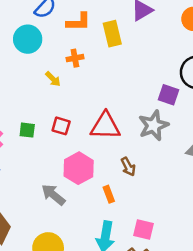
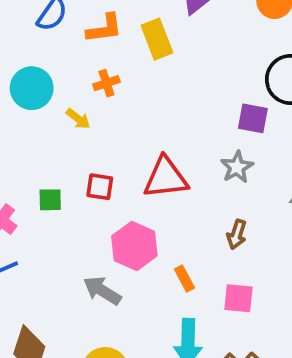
cyan circle: (28, 39) -> (32, 88), moved
gray star: (153, 125) -> (237, 167), size x0.7
brown arrow: (128, 167) -> (237, 234), moved, turned 54
pink square: (143, 230) -> (238, 298), moved

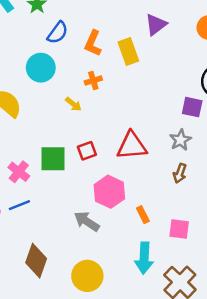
orange L-shape: (104, 28) -> (93, 43), turned 120
cyan circle: (32, 88) -> (41, 68), moved
red square: (100, 187) -> (87, 151), turned -30
green square: (50, 200) -> (53, 159), size x1.6
brown arrow: (237, 234) -> (180, 173), moved

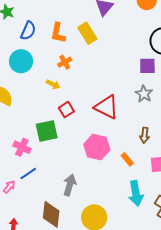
red triangle: (132, 146) -> (107, 107), turned 44
red square: (87, 151) -> (66, 110), moved
brown arrow: (180, 173) -> (145, 135), moved
gray arrow: (87, 221) -> (70, 185), moved, turned 85

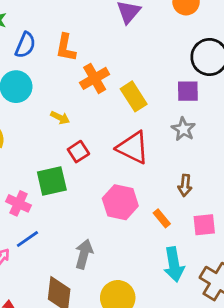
yellow rectangle: (87, 33) -> (134, 96), moved
orange cross: (65, 62) -> (95, 78), moved, size x1.5

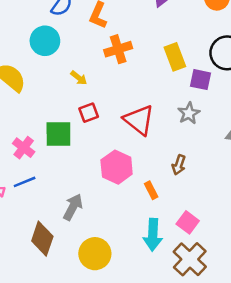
yellow rectangle: (134, 96) -> (175, 57), moved
pink square: (204, 225) -> (188, 222), moved, turned 30

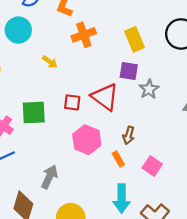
purple square: (200, 80) -> (129, 71), moved
red square: (89, 113) -> (72, 102), moved, turned 30
brown arrow: (179, 165) -> (129, 135), moved
pink square: (188, 222) -> (152, 166), moved

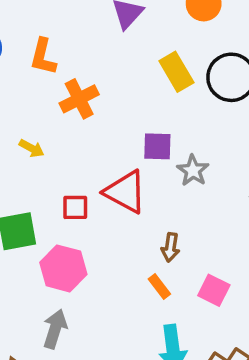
yellow rectangle: (135, 39) -> (176, 72), moved
pink hexagon: (87, 140) -> (63, 268), moved

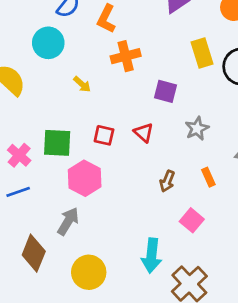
purple square: (157, 146) -> (165, 91), moved
red triangle: (125, 192) -> (144, 133), size x0.6
orange rectangle: (159, 287) -> (208, 177), moved

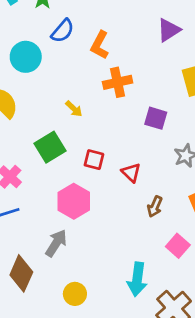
cyan circle: (48, 43) -> (26, 57), moved
red triangle: (144, 133) -> (131, 173), moved
green square: (57, 143) -> (50, 147), moved, turned -36
yellow circle: (89, 272) -> (75, 294), size x0.7

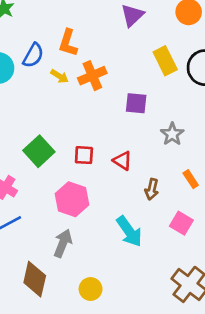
blue semicircle: (63, 31) -> (33, 55), moved
yellow arrow: (74, 109) -> (59, 76), moved
cyan arrow: (137, 279) -> (129, 231), moved, turned -32

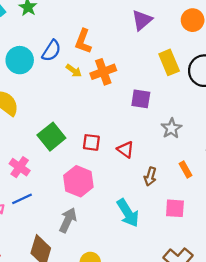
pink square: (181, 223) -> (175, 208), turned -30

